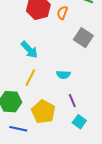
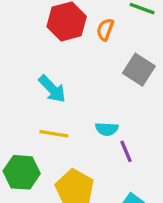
yellow line: (30, 78) -> (54, 134), turned 72
purple line: (72, 101) -> (126, 151), moved

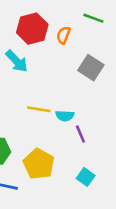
cyan arrow: (52, 89) -> (17, 61), moved
yellow line: (54, 134) -> (39, 109), moved

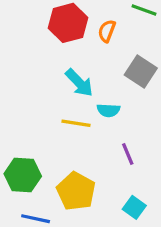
cyan arrow: (17, 61) -> (79, 83), moved
cyan semicircle: (65, 116) -> (108, 110), moved

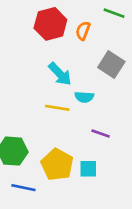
purple line: (128, 154) -> (101, 134), turned -48
cyan square: (134, 207) -> (88, 169), moved, turned -36

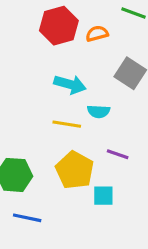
orange semicircle: (83, 31) -> (97, 34), turned 54
cyan arrow: (60, 74) -> (70, 84), turned -30
yellow pentagon: (57, 165) -> (75, 170), moved

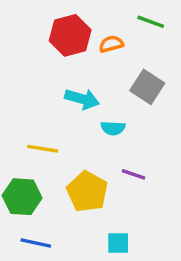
yellow line: (67, 124) -> (43, 149), moved
cyan square: (103, 196) -> (118, 243), moved

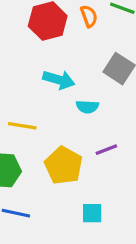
orange semicircle: (111, 44) -> (89, 16), moved, turned 85
purple line: (134, 174) -> (106, 150), turned -40

